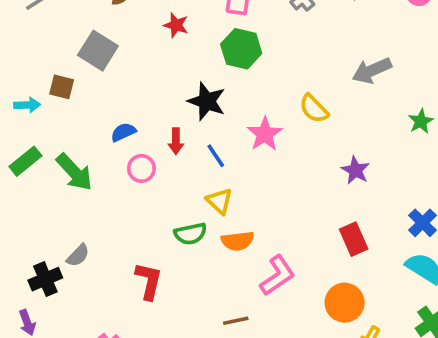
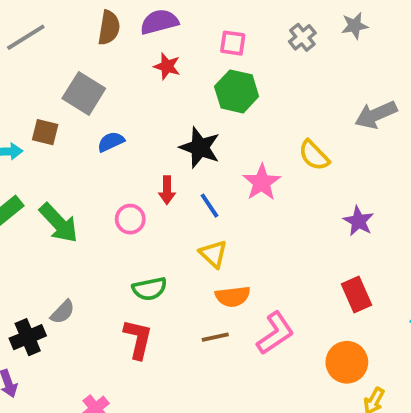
blue semicircle: (123, 132) -> (111, 142), moved
green semicircle: (190, 234) -> (150, 289), moved
brown line: (236, 321) -> (215, 337), moved

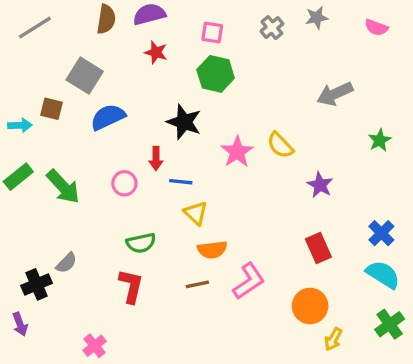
blue semicircle: (111, 142) -> (108, 117), size x1.5
yellow semicircle: (314, 155) -> (280, 145), moved
blue line: (210, 206) -> (181, 182), moved, turned -50

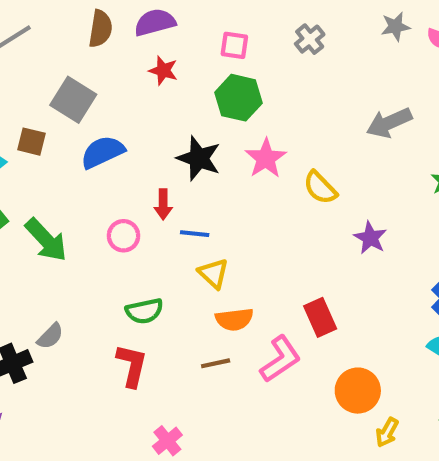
gray star: (317, 18) -> (395, 27), moved
pink star: (237, 152) -> (266, 158), moved
red rectangle: (318, 248) -> (320, 317), moved
pink cross: (95, 346) -> (167, 441), moved

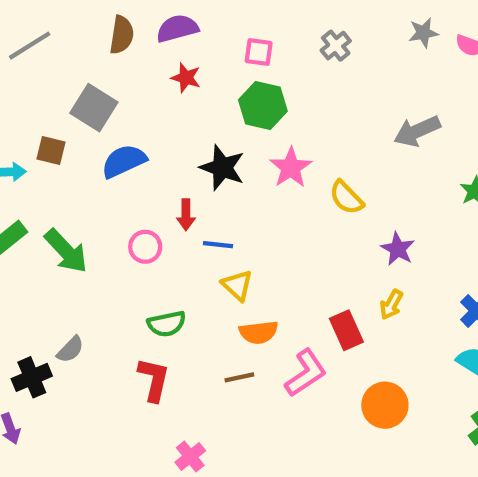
yellow arrow: (387, 432) -> (391, 305), moved

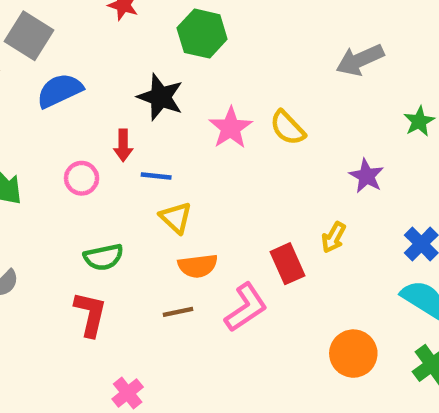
pink star: (291, 168) -> (231, 128), moved
purple star: (398, 249) -> (366, 176), moved
orange circle: (385, 405) -> (353, 354), moved

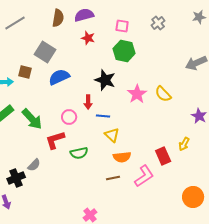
red L-shape: (90, 314) -> (55, 140), moved, turned -120

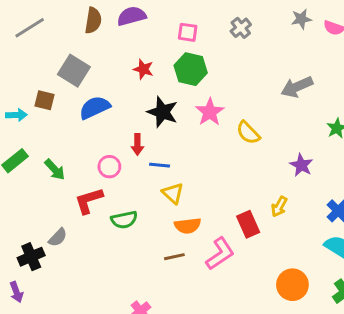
red star: (88, 38) -> (143, 69), moved
pink star: (137, 94) -> (210, 112), moved
green arrow: (32, 119) -> (55, 170), size x0.7

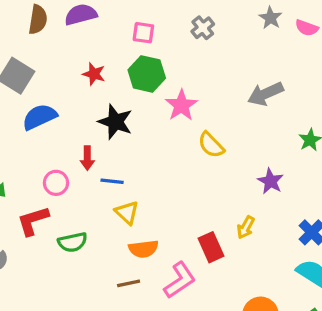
gray star: (301, 19) -> (270, 18), turned -30
pink star: (210, 112) -> (181, 105), moved

